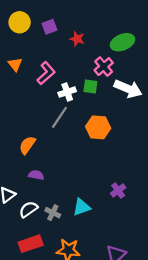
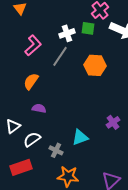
pink L-shape: (46, 73) -> (33, 45), moved
gray cross: (53, 213) -> (56, 150), moved
red rectangle: (31, 244) -> (21, 167), moved

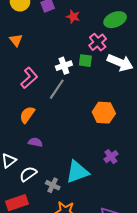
orange hexagon: (95, 65) -> (104, 113), moved
cyan triangle: (80, 137) -> (77, 172), size x1.4

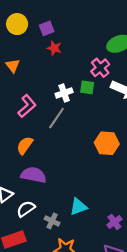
red star: (73, 17) -> (54, 48), moved
purple semicircle: (35, 142) -> (33, 175), size x1.6
purple cross: (111, 157) -> (114, 222), moved
cyan triangle: (77, 172) -> (78, 207), size x0.7

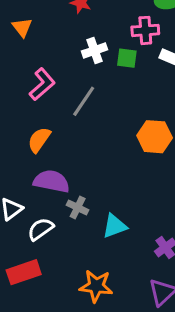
pink cross: (100, 68) -> (145, 30), turned 36
white cross: (64, 93) -> (95, 50), moved
gray cross: (52, 221) -> (78, 208), moved

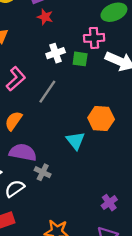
cyan triangle: (115, 226) -> (75, 141), moved, turned -48

